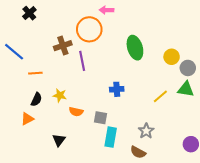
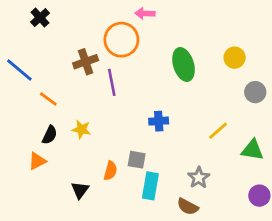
yellow circle: (172, 57) -> (235, 58), moved
orange line: (35, 73) -> (48, 99), turned 40
green triangle: (186, 89) -> (252, 150), moved
orange semicircle: (76, 112) -> (110, 171), moved, turned -88

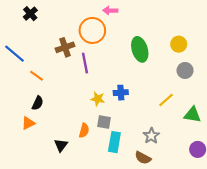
gray circle: (255, 92) -> (185, 70), moved
yellow star: (81, 129) -> (98, 99), moved

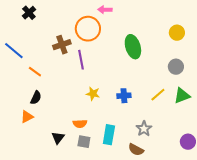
yellow circle: (179, 44) -> (177, 33), moved
blue cross: (121, 93) -> (124, 96), moved
green triangle: (192, 115) -> (182, 96), moved, turned -30
gray square: (104, 122) -> (84, 142), moved
orange semicircle: (84, 130) -> (80, 124), turned 72

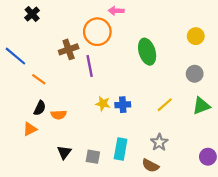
yellow line: (158, 95) -> (165, 105), moved
blue cross: (124, 96) -> (123, 105), moved
orange semicircle: (80, 124) -> (59, 115), moved

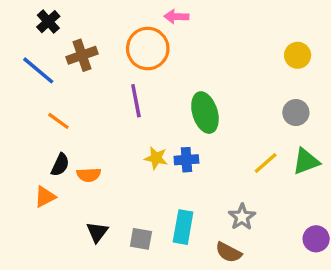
brown cross: (69, 49) -> (82, 55), moved
green ellipse: (147, 52) -> (205, 113), moved
blue line: (15, 56) -> (38, 70), moved
yellow line: (165, 105) -> (266, 163), moved

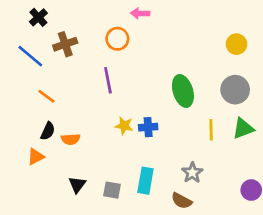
orange circle: (148, 49) -> (117, 39), size x0.7
green ellipse: (205, 113) -> (183, 91), moved
gray circle: (296, 113) -> (235, 90), size x1.4
yellow line: (266, 163) -> (211, 130), turned -50

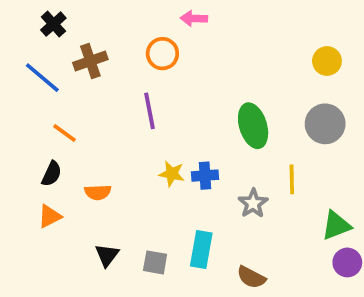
green triangle: (243, 128) -> (336, 226), moved
black semicircle: (48, 131) -> (52, 174), moved
gray star: (192, 173) -> (253, 203), moved

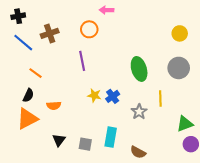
black cross: (53, 24) -> (18, 16), moved, turned 32
blue cross: (205, 176) -> (113, 96), turned -32
orange triangle: (50, 216) -> (27, 119), size x1.6

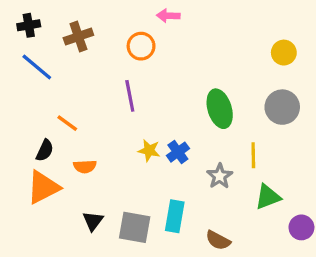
brown cross: (50, 33) -> (78, 37), moved
orange line: (35, 73) -> (67, 123), moved
green triangle: (185, 124) -> (268, 197), moved
gray square: (85, 144) -> (135, 227), size x1.5

